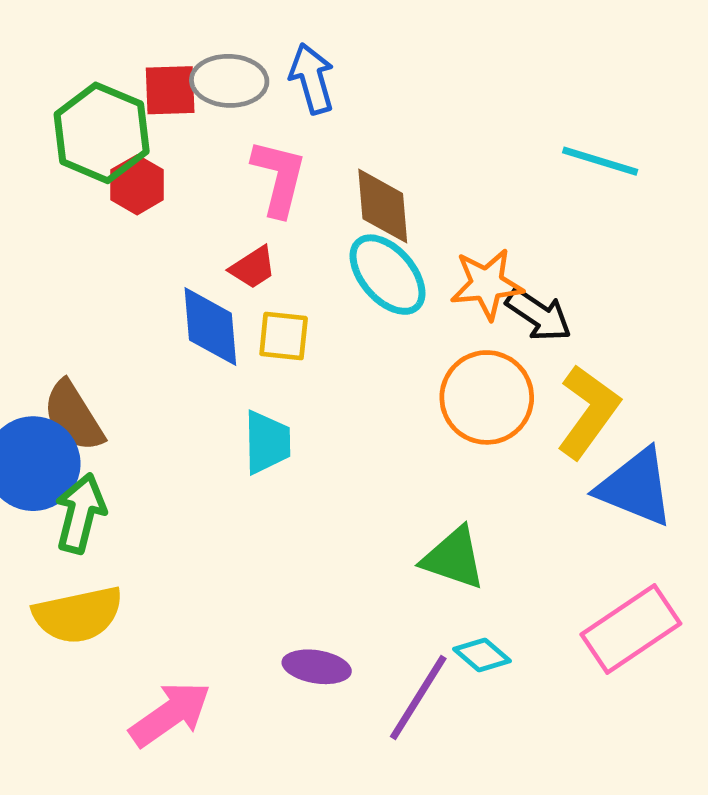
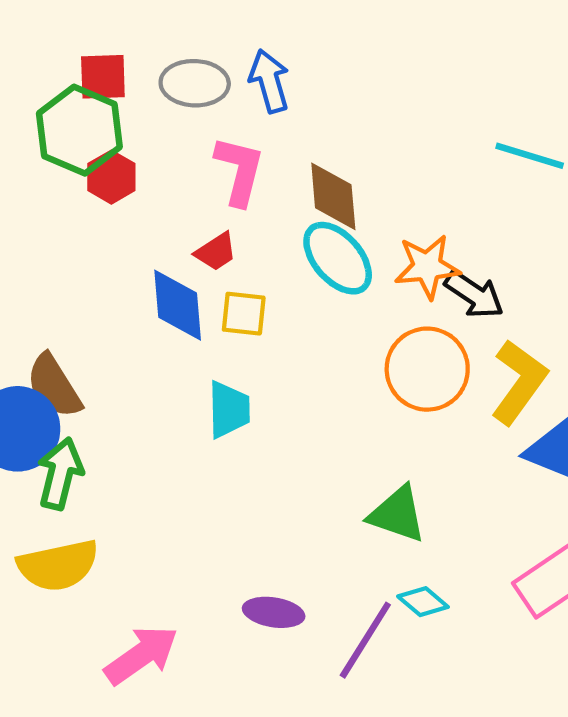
red square: (170, 90) -> (103, 77), moved

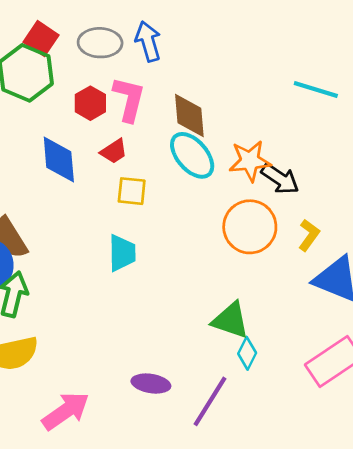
red square: (103, 77) -> (41, 39), turned 36
red hexagon: (111, 177) -> (90, 103), moved
blue diamond: (178, 305) -> (59, 160), moved
yellow L-shape: (519, 382) -> (309, 235), size x0.6
cyan diamond: (423, 602) -> (247, 353), moved, turned 76

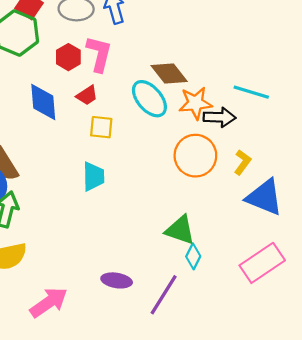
cyan line: (316, 89) -> (251, 92), moved
brown diamond: (189, 116) -> (169, 74), moved, turned -33
black arrow: (280, 179) -> (219, 117), turned -32

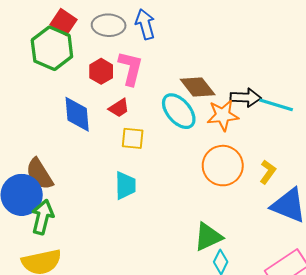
black arrow: (219, 117) -> (246, 98), moved
green triangle: (180, 230) -> (208, 237), turned -44

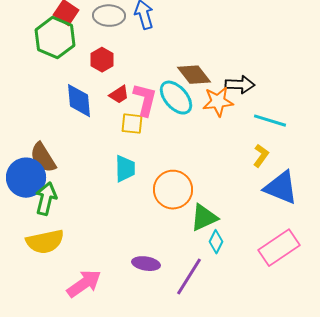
pink L-shape: (131, 68) -> (145, 100), moved
cyan line: (276, 105) -> (270, 121), moved
orange circle: (223, 166) -> (173, 190), moved

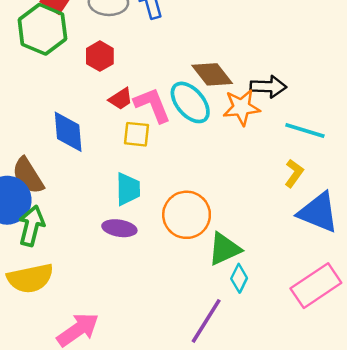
pink L-shape: (145, 100) -> (152, 105), turned -36
blue diamond: (79, 101) -> (68, 132), moved
purple ellipse: (146, 264) -> (119, 228), moved

